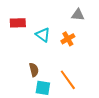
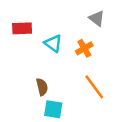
gray triangle: (78, 15) -> (97, 18), turned 32
orange line: (68, 80) -> (94, 87), moved

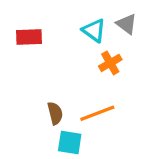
cyan triangle: (53, 43) -> (94, 30), moved
orange line: (94, 87) -> (97, 113), moved, turned -75

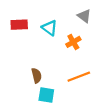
cyan triangle: (94, 30) -> (50, 28), moved
orange line: (97, 113) -> (79, 77), moved

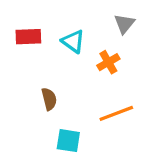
gray triangle: (84, 16) -> (124, 24), turned 32
brown semicircle: (37, 76) -> (49, 99), moved

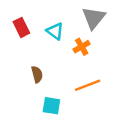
gray triangle: (124, 24) -> (94, 18), size x1.5
red rectangle: (28, 37) -> (21, 27), turned 66

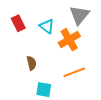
orange cross: (82, 47) -> (69, 40), size x1.5

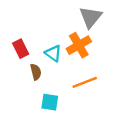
red rectangle: (18, 23) -> (21, 49), moved
cyan triangle: (47, 26) -> (53, 53), moved

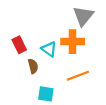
orange cross: (79, 45) -> (73, 42), turned 30

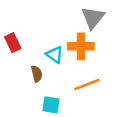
red rectangle: (19, 45) -> (13, 43), moved

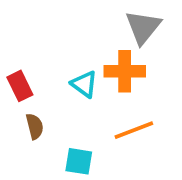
red rectangle: (13, 43) -> (20, 86), moved
brown semicircle: (37, 74) -> (35, 126), moved

